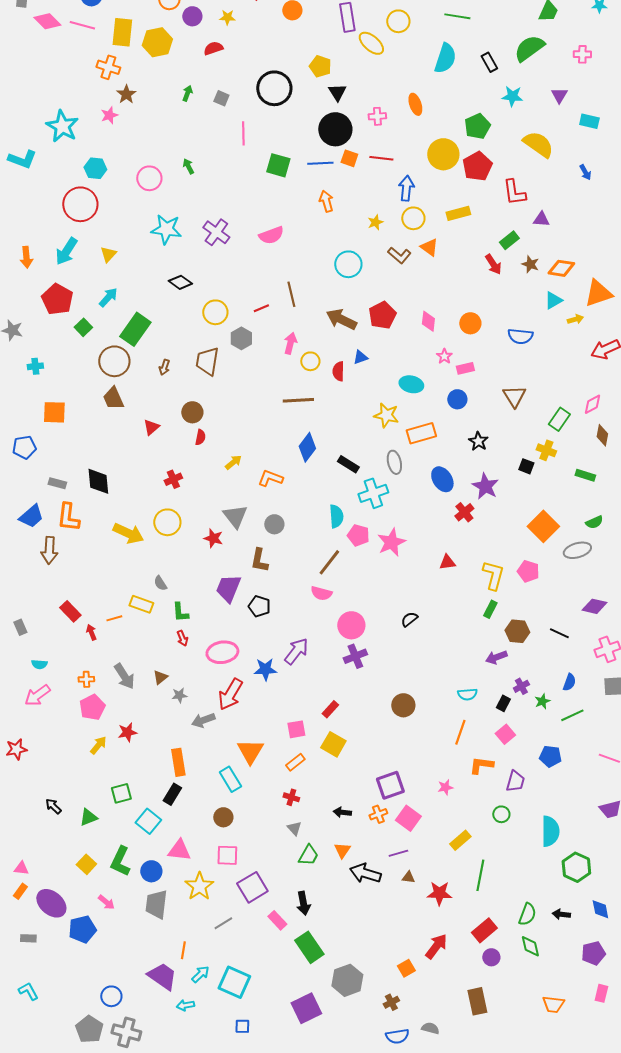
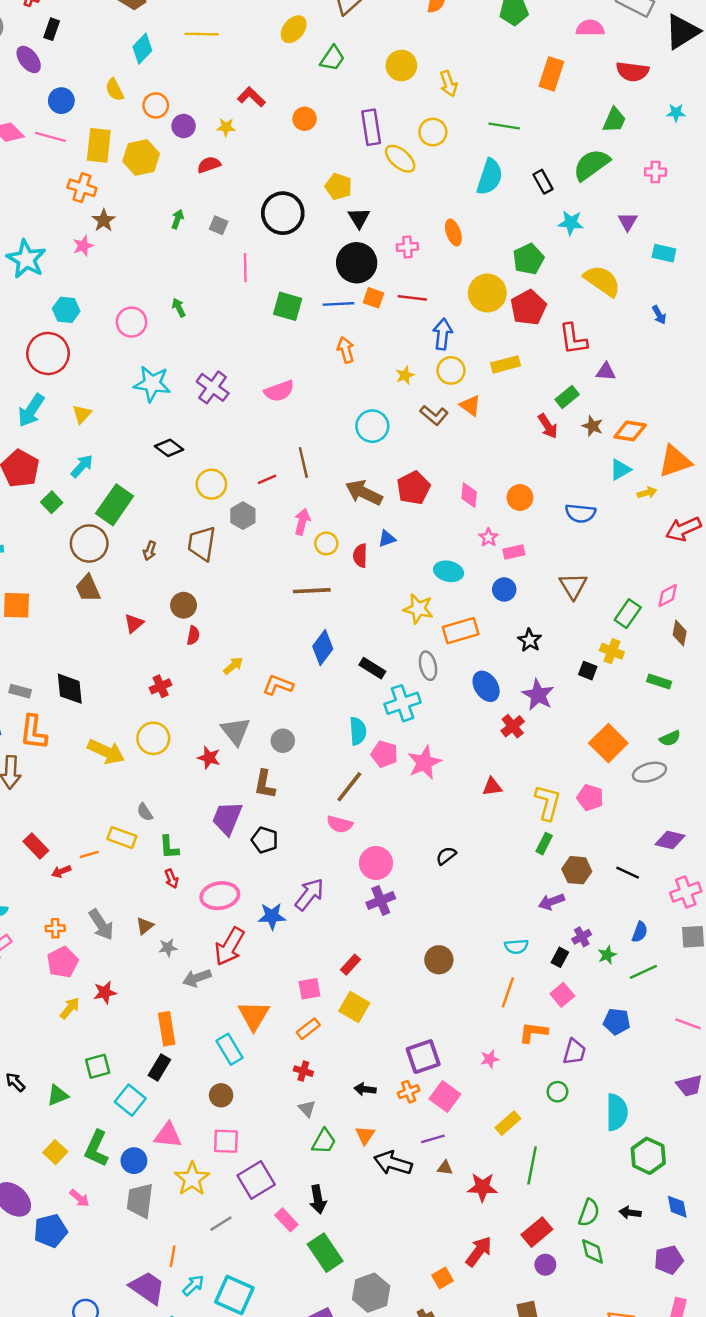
red arrow: (91, 632) -> (61, 871), turned -91

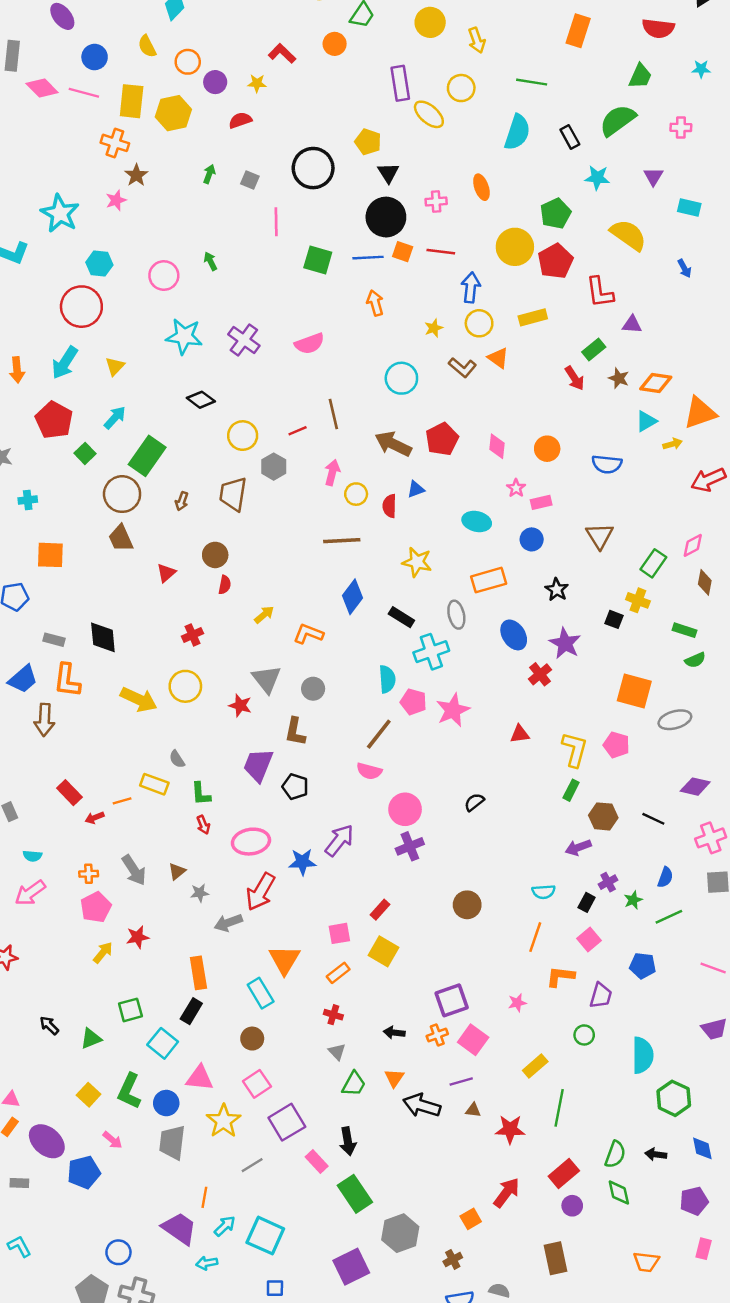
orange circle: (305, 119) -> (335, 44), moved
yellow star: (418, 609) -> (417, 562), moved
green semicircle: (670, 738) -> (695, 660), moved
orange square: (608, 743) -> (634, 691), turned -30
pink square: (226, 1141) -> (257, 1084), turned -36

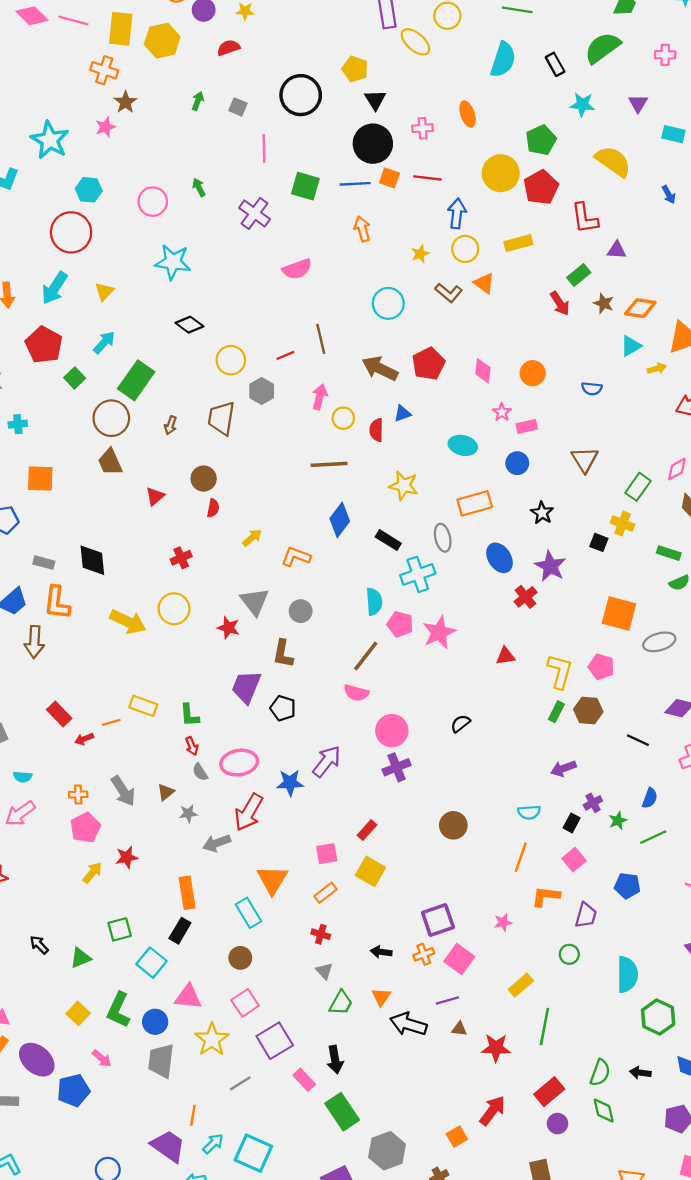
purple cross: (244, 340) -> (255, 213), moved
blue semicircle: (607, 464) -> (592, 389), size x0.7
gray semicircle: (177, 759) -> (200, 772), moved
brown hexagon: (603, 816) -> (588, 711), moved

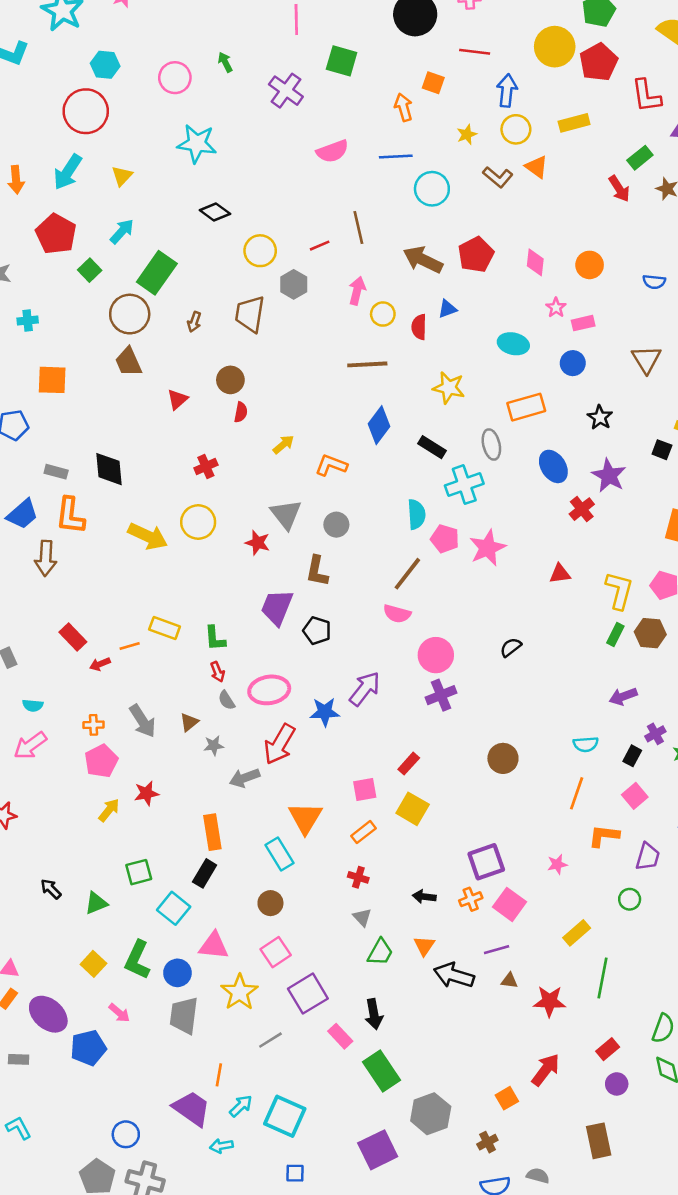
orange square: (389, 178) -> (433, 83), moved
blue line: (355, 184) -> (396, 156), moved
red rectangle: (549, 1092) -> (608, 1049), size x0.7

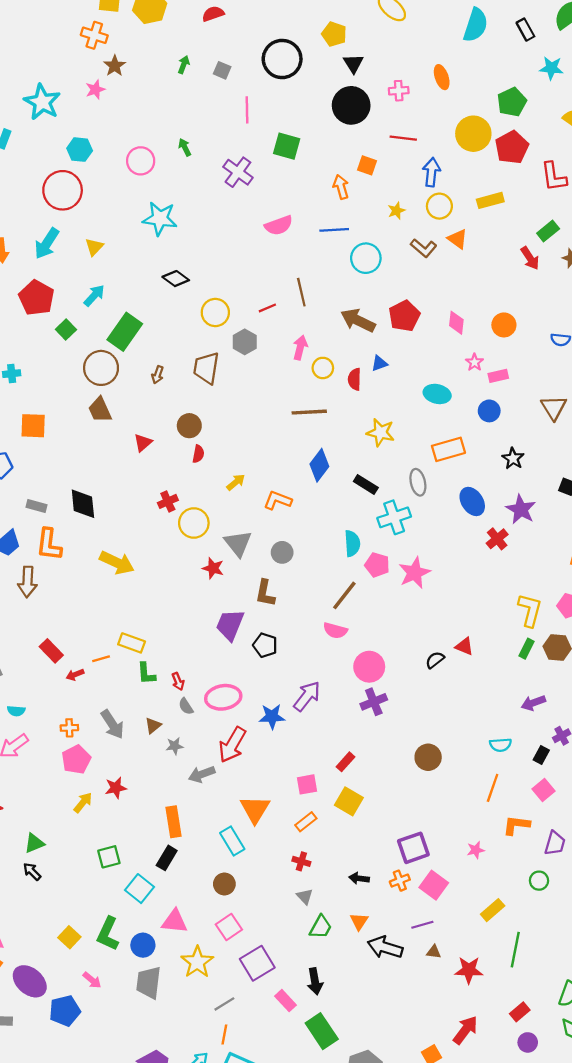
yellow circle: (198, 522) -> (194, 523), moved
red triangle: (560, 574) -> (464, 646), moved, turned 30
green L-shape: (215, 638) -> (146, 674), moved
green triangle: (96, 903) -> (34, 843), moved
orange line: (219, 1075) -> (224, 1035), moved

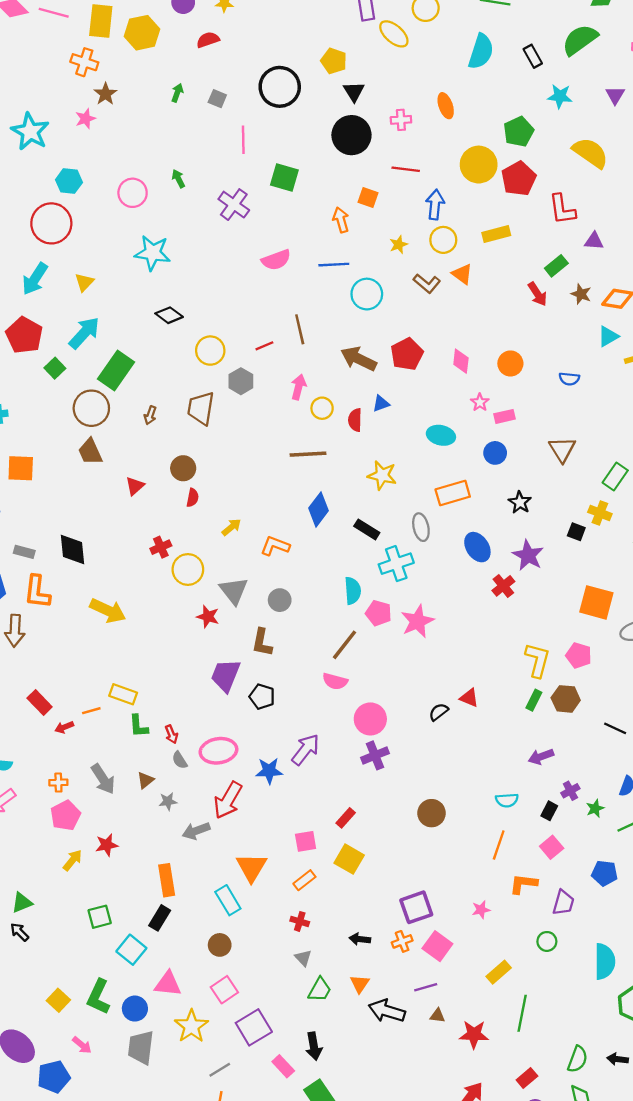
cyan arrow: (94, 296) -> (84, 333), size x1.4

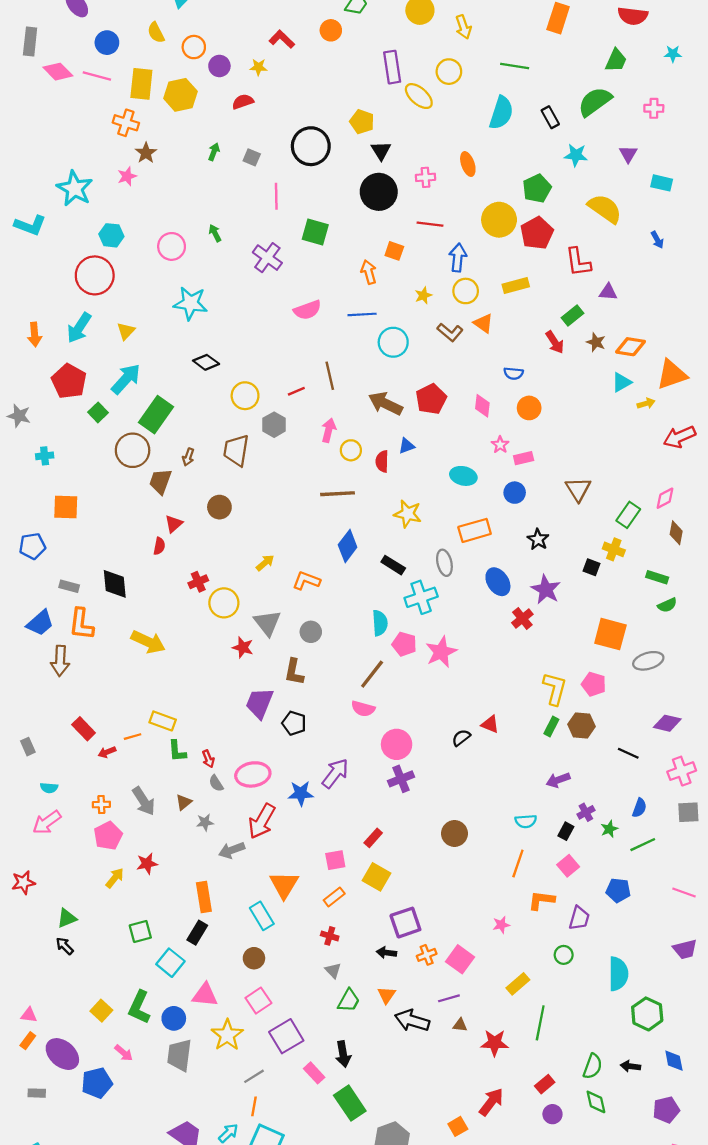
blue semicircle: (569, 379) -> (514, 373), moved
brown trapezoid: (90, 452) -> (160, 481), moved, turned 44
red semicircle: (193, 498) -> (159, 546), moved
purple square: (416, 907) -> (405, 923), moved

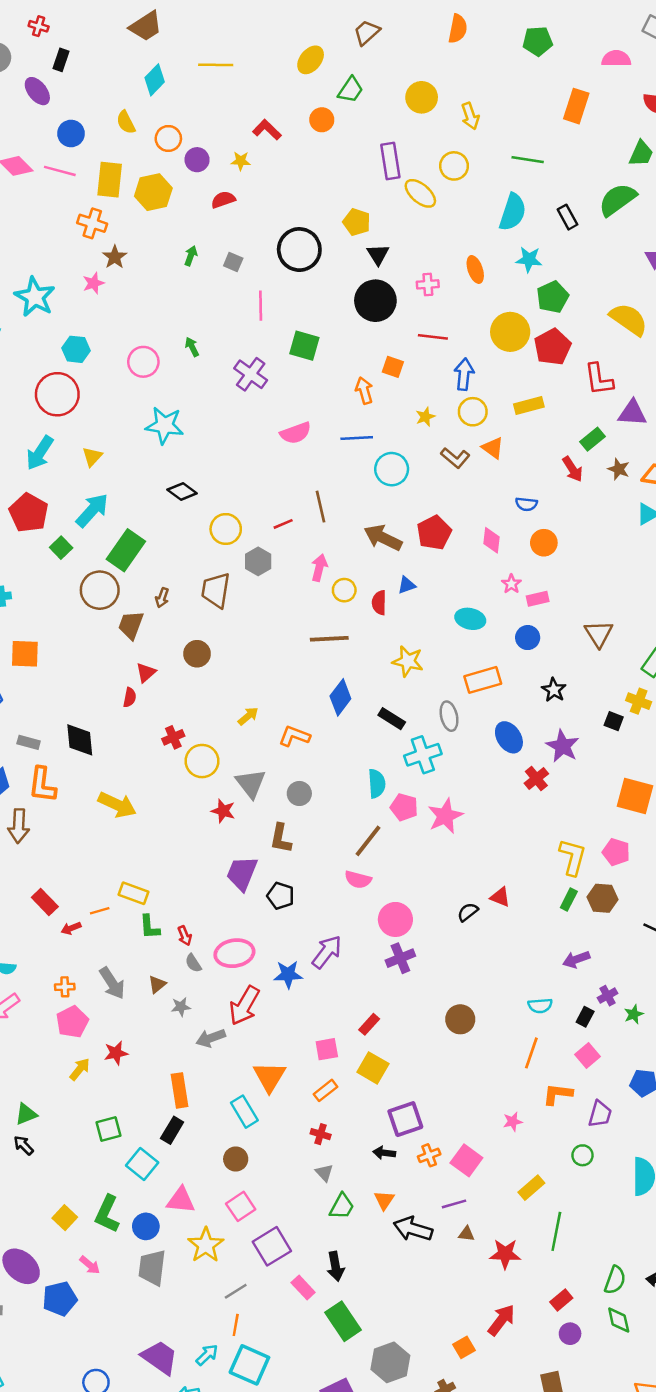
cyan star: (576, 155) -> (529, 260), moved
purple triangle: (608, 292) -> (632, 413), size x1.4

